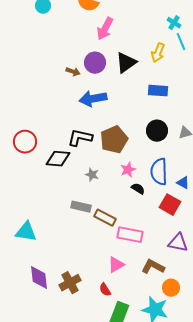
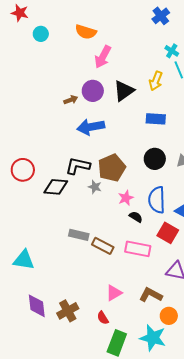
brown arrow: (73, 72) -> (71, 100), turned -40
gray star: (92, 175) -> (95, 187), moved
pink rectangle: (130, 235) -> (138, 249), moved

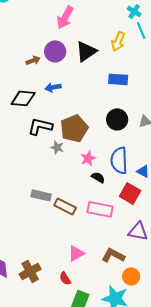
blue arrow: (91, 127) -> (53, 87), size x0.6
black diamond: (56, 187) -> (23, 98), moved

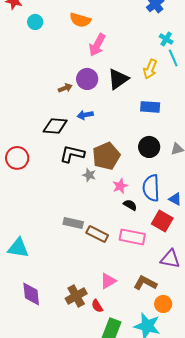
brown cross: (30, 271) -> (76, 296), moved

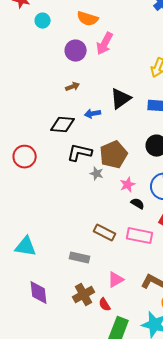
purple circle: (87, 79) -> (76, 51), moved
black triangle: (118, 79) -> (121, 99), moved
gray rectangle: (73, 223) -> (80, 258), moved

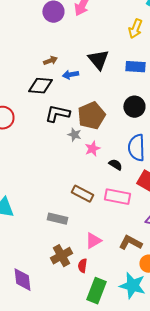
brown arrow: (73, 87) -> (50, 61), moved
black triangle: (121, 99) -> (98, 60), turned -35
pink star: (128, 185) -> (92, 149), moved
purple diamond: (39, 293) -> (22, 280), moved
red semicircle: (105, 305) -> (82, 266), turned 40

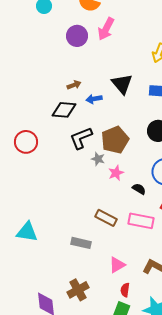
black L-shape: (57, 114) -> (81, 138), turned -35
brown cross: (61, 256) -> (78, 290), moved
red semicircle: (82, 266) -> (125, 290), moved

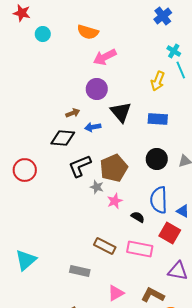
pink arrow: (106, 29) -> (105, 57), turned 35
purple circle: (77, 36) -> (97, 89), moved
cyan triangle: (27, 232) -> (26, 260), turned -50

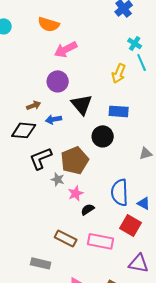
black circle: (157, 159) -> (103, 136), moved
black semicircle: (138, 217) -> (88, 209), moved, turned -64

